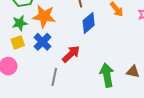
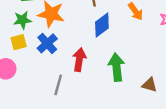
red arrow: (71, 54) -> (79, 60), turned -42
green arrow: (107, 75) -> (116, 67), moved

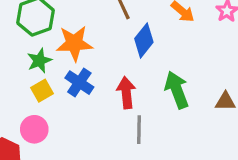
gray line: (58, 85) -> (139, 130), moved

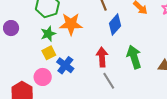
blue cross: (79, 83) -> (65, 65), moved
gray line: (139, 130) -> (109, 81), turned -36

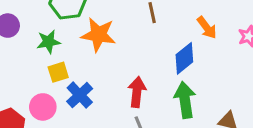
blue diamond: (115, 25) -> (184, 58), moved
green star: (48, 34) -> (48, 42), moved

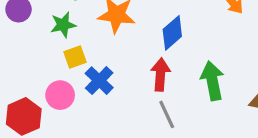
blue diamond: (184, 58) -> (172, 33), moved

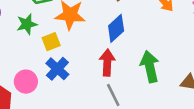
yellow square: (75, 57) -> (51, 42), moved

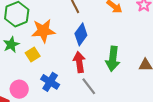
green arrow: (150, 67) -> (113, 59), turned -150
blue cross: (57, 69) -> (50, 82), moved

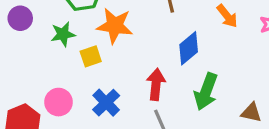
blue diamond: (81, 34) -> (189, 48), moved

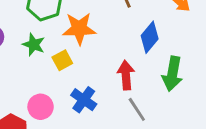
green star: (63, 34) -> (34, 45), turned -30

